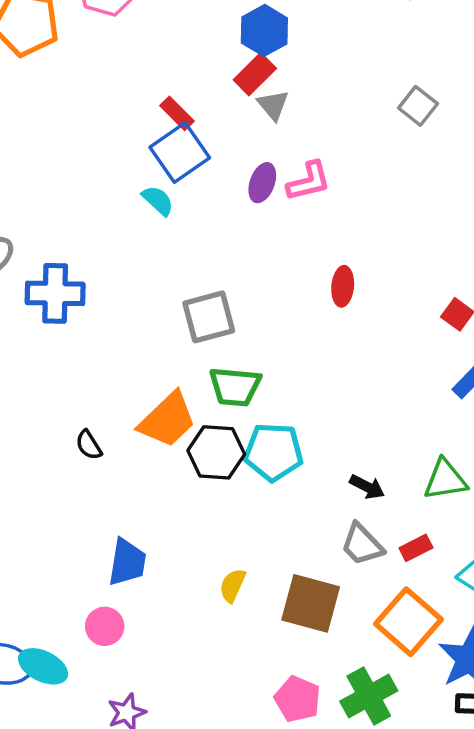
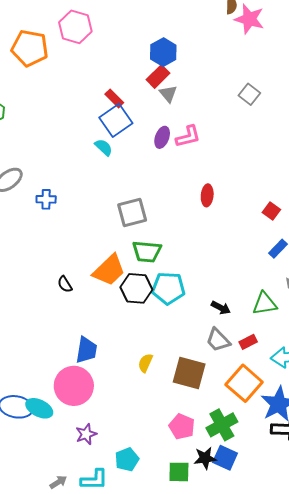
blue cross: (55, 293) -> (46, 199), size x0.6
pink circle: (105, 626) -> (74, 386), size x1.8

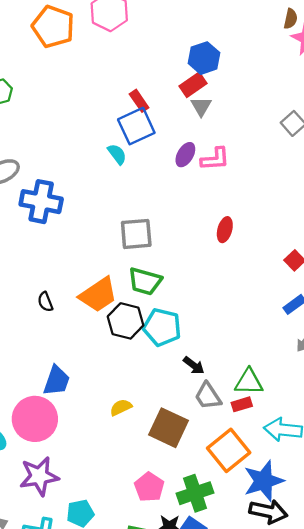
blue cross: (46, 199) -> (41, 202), size x1.8
green triangle: (265, 304) -> (249, 382), moved
black arrow: (221, 308) -> (194, 365), moved
yellow semicircle: (145, 363) -> (121, 407), turned 30
purple star: (86, 434) -> (39, 476), size x1.6

